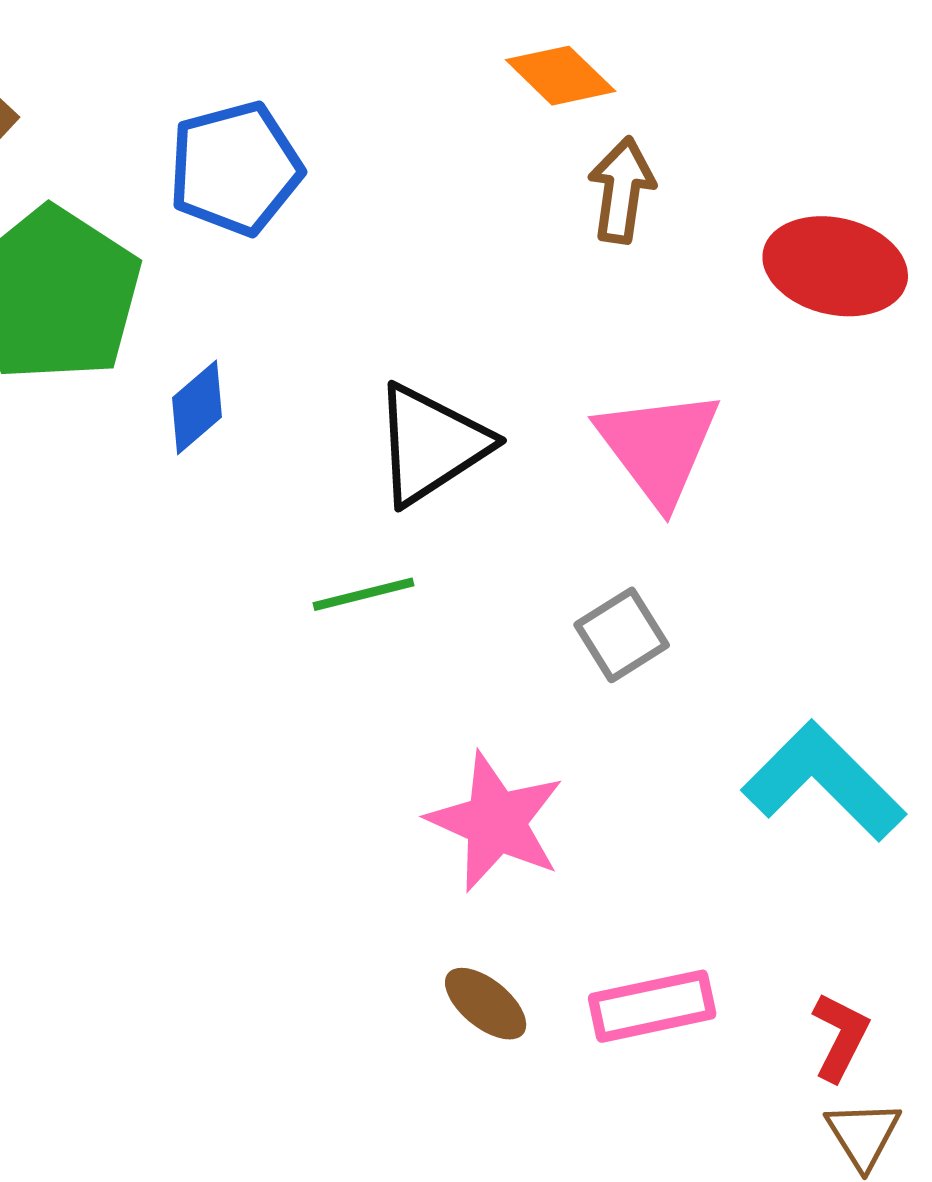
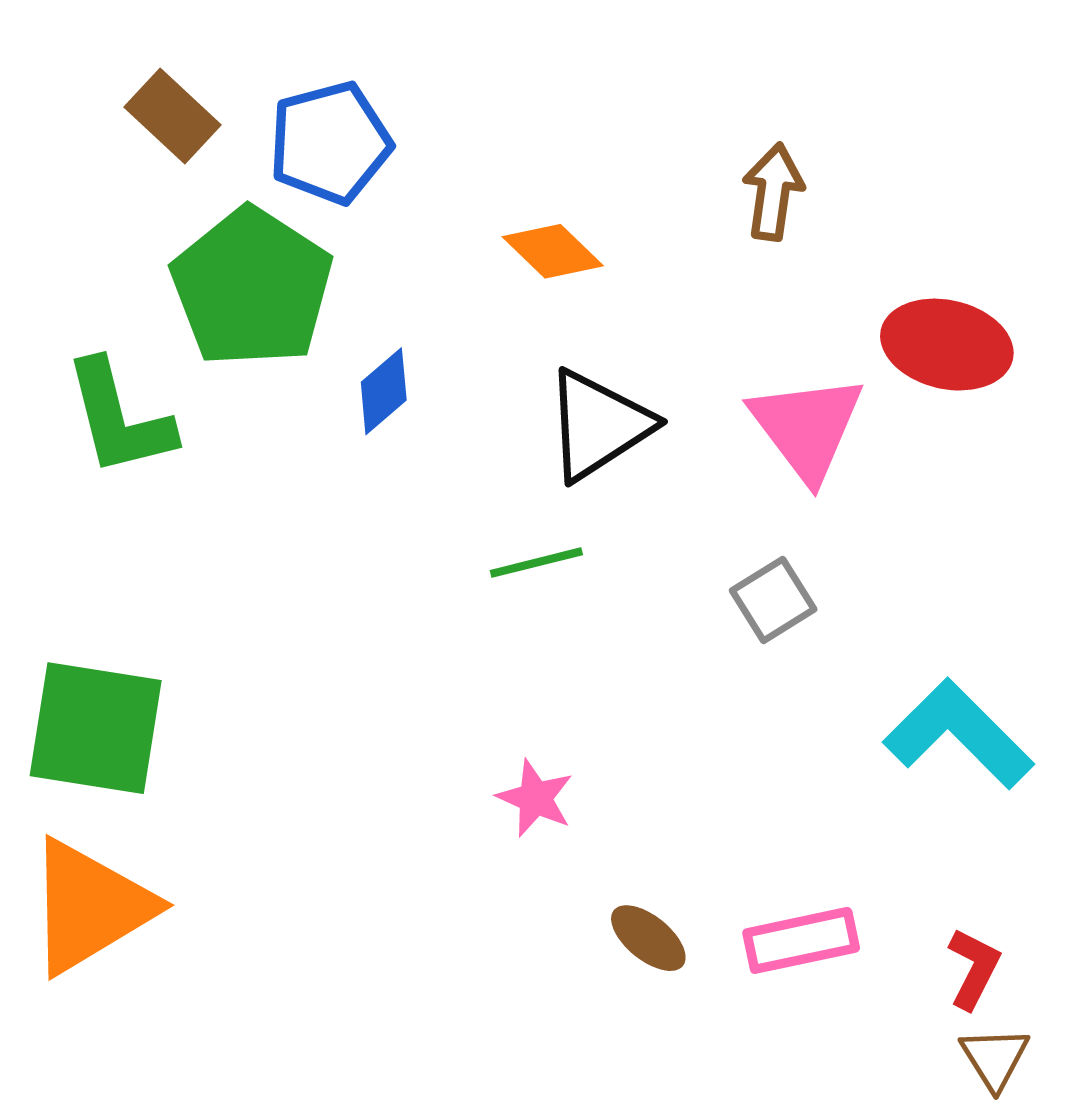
orange diamond: (561, 76) -> (553, 251), moved
blue pentagon: (235, 168) -> (330, 143), moved
red ellipse: (835, 266) -> (947, 345), moved
pink star: (496, 822) -> (535, 798), moved, size x0.6

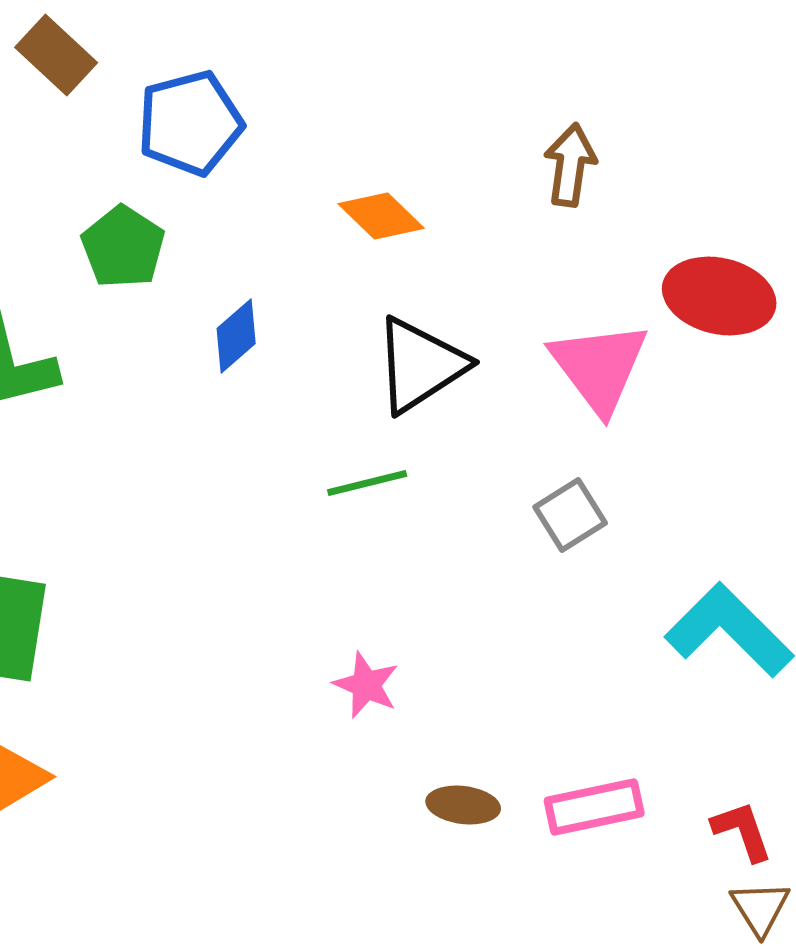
brown rectangle: (173, 116) -> (56, 55), moved
green pentagon: (252, 287) -> (123, 247), size x0.6
brown ellipse: (648, 938) -> (463, 805), turned -32
red L-shape: (974, 968) -> (742, 831), turned -46

